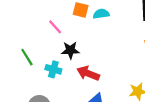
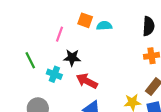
pink line: (55, 27) -> (59, 34), turned 56

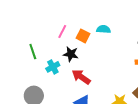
orange square: (85, 20) -> (83, 36), moved
cyan cross: (54, 74) -> (53, 67), turned 32

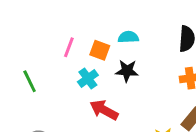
black star: (71, 54) -> (127, 71), moved
cyan cross: (53, 67) -> (88, 79), moved

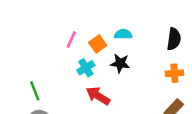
orange square: (100, 50) -> (98, 44), turned 30
green line: (30, 81) -> (35, 91), moved

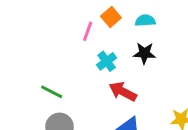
orange square: (98, 44) -> (111, 17), moved
green line: (35, 91) -> (52, 92), turned -36

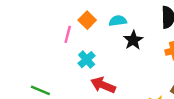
black star: (144, 53) -> (133, 40), moved, turned -30

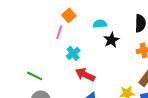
orange square: (87, 20) -> (69, 15), moved

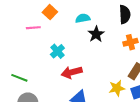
pink line: (59, 32) -> (33, 28), moved, turned 72
red arrow: (85, 75) -> (72, 72), turned -36

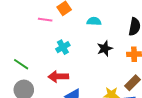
black star: (96, 34) -> (105, 48), moved
red arrow: (72, 72) -> (58, 76), moved

